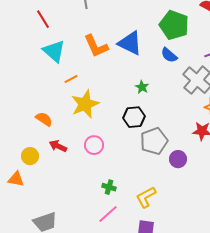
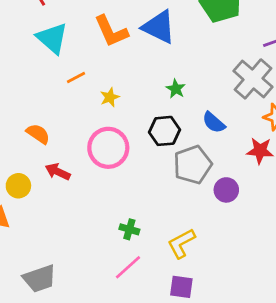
blue semicircle: (169, 55) -> (214, 123), moved
yellow star: (85, 104) -> (110, 97), moved, size x0.5
pink circle: (94, 145) -> (108, 148), moved, size x1.5

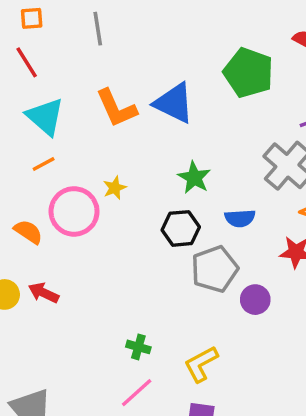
orange line: (76, 78) -> (44, 164), moved
green star: (176, 89) -> (194, 178), size x1.4
blue semicircle: (214, 123) -> (240, 218), turned -45
pink circle: (108, 148) -> (74, 211), moved
red arrow: (58, 172) -> (44, 293), moved

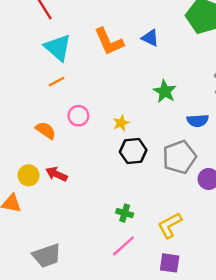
blue triangle: (174, 103) -> (150, 38), size x0.6
yellow star: (115, 188) -> (121, 123), moved
pink circle: (74, 211) -> (78, 116), size x0.6
black hexagon: (181, 228) -> (133, 151), moved

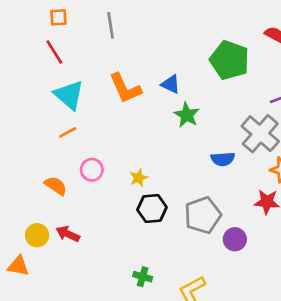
green star: (165, 91) -> (187, 115), moved
blue semicircle: (198, 121) -> (223, 159), moved

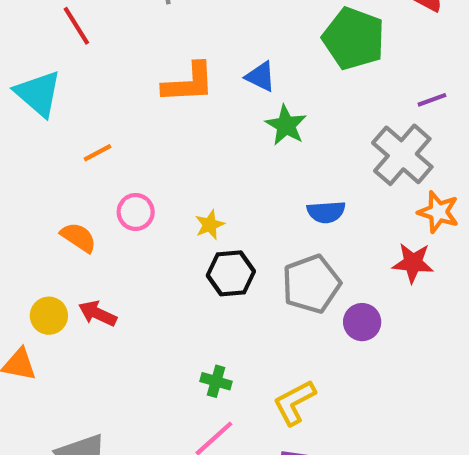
orange L-shape: (125, 88) -> (189, 83), turned -69
cyan triangle: (69, 95) -> (38, 93), moved
blue semicircle: (223, 159) -> (326, 212), moved

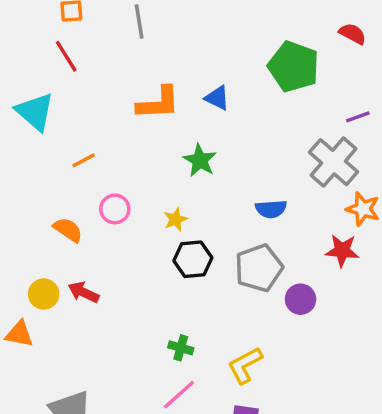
green star: (286, 125) -> (200, 160), moved

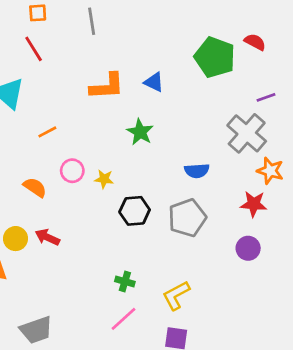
red semicircle: (353, 34) -> (255, 42), moved
yellow star: (176, 219) -> (104, 179), moved, turned 30
purple circle: (301, 299) -> (248, 248), moved

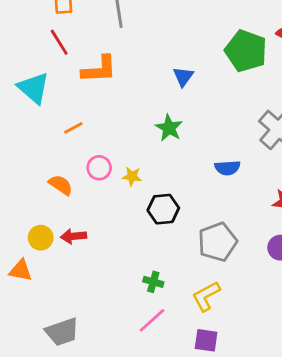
blue triangle: (154, 82) -> (183, 77), turned 40
orange L-shape: (107, 86) -> (99, 69), moved
gray pentagon: (187, 218) -> (217, 242), moved
red arrow: (47, 237) -> (73, 236), turned -30

